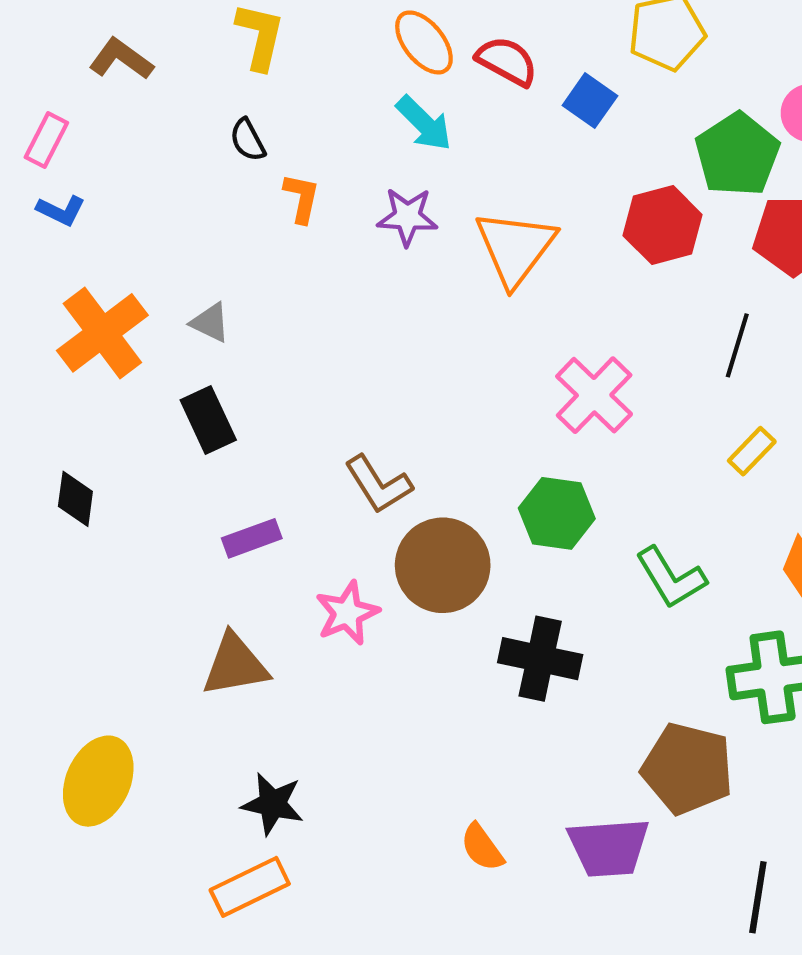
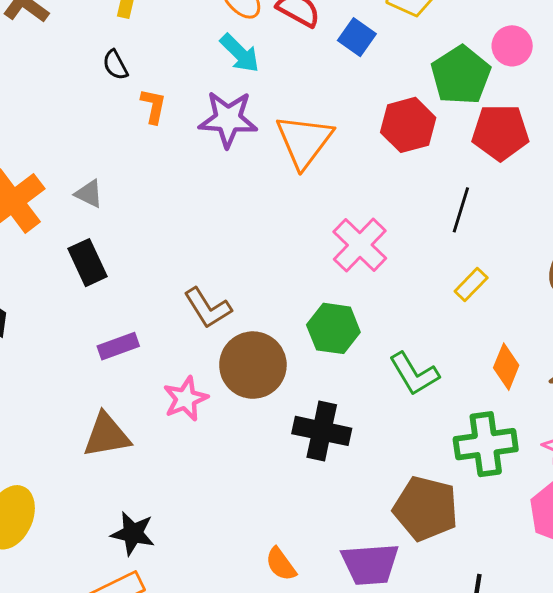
purple star: (407, 217) -> (228, 119), size x1.4

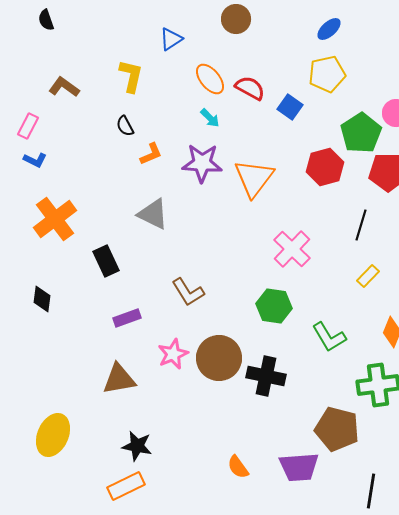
cyan arrow: (240, 53) -> (210, 118), size x0.7
orange L-shape: (153, 106) -> (151, 154), turned 55
gray triangle: (89, 194) -> (153, 214), moved, size x1.6
brown circle: (253, 365) -> (219, 358), moved

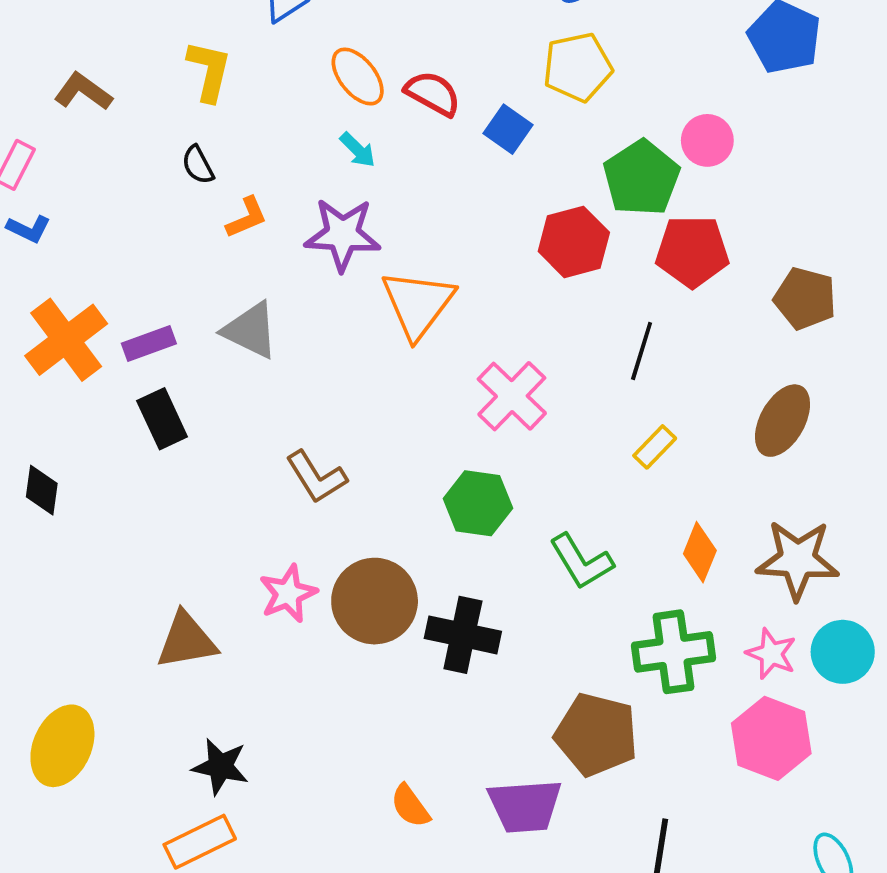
orange triangle: (254, 178) -> (418, 304), moved
purple rectangle: (127, 318) -> (149, 343), moved

